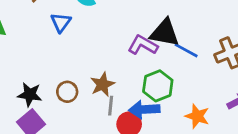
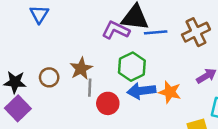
blue line: (186, 50) -> (156, 32), turned -30
blue arrow: (144, 109) -> (141, 91), moved

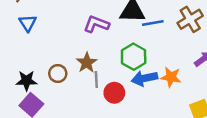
blue triangle: (39, 14) -> (28, 23), moved
purple L-shape: (116, 30) -> (96, 24), moved

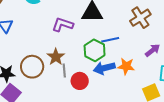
blue line: (153, 23) -> (110, 40), moved
brown circle: (58, 73) -> (32, 67), size x1.5

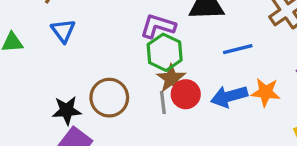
green hexagon: (95, 50) -> (165, 52), moved
brown star: (56, 57) -> (171, 79), moved
red circle: (80, 81) -> (186, 94), moved

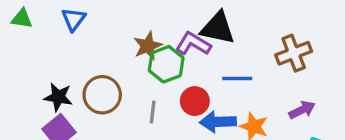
purple L-shape: (158, 26) -> (193, 44), moved
brown star: (171, 79) -> (148, 46), moved
red circle: (186, 94) -> (195, 101), moved

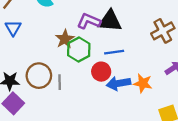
purple L-shape: (193, 44) -> (89, 21), moved
blue line: (237, 78) -> (114, 52), moved
gray line: (153, 112) -> (60, 82), moved

